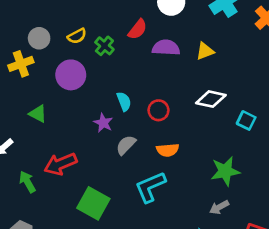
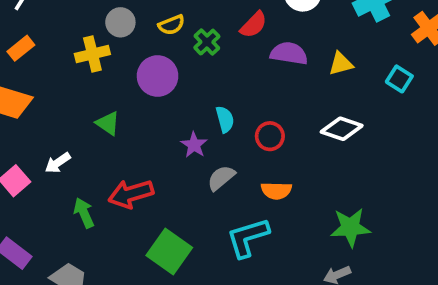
cyan square: (246, 120) -> (399, 79), moved

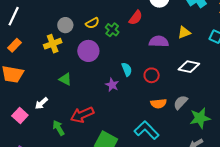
purple semicircle: (289, 53) -> (159, 42), moved
gray semicircle: (221, 178) -> (181, 102), moved
cyan L-shape: (248, 237) -> (147, 130), turned 70

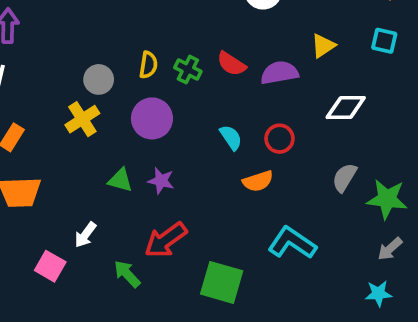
red semicircle: (136, 18) -> (231, 64), moved, turned 98
yellow semicircle: (92, 23) -> (148, 65), turned -40
purple star: (112, 85) -> (161, 181), moved
orange semicircle: (159, 104) -> (258, 181), moved
green star: (200, 118) -> (387, 199), turned 30

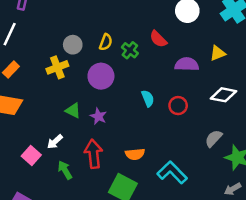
red semicircle: (231, 64) -> (158, 39), moved
orange semicircle: (258, 181) -> (135, 154), moved
white arrow: (85, 235) -> (55, 142), moved
red arrow: (166, 240) -> (94, 154), turned 108
pink square: (50, 266) -> (31, 156), moved

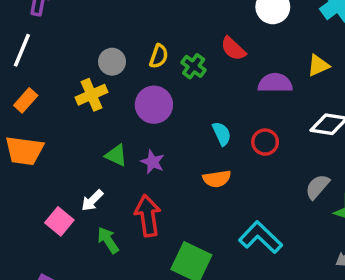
orange semicircle: (135, 154) -> (217, 179), moved

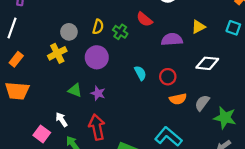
orange semicircle: (217, 179) -> (178, 99), moved
white arrow: (92, 200) -> (62, 120), turned 104

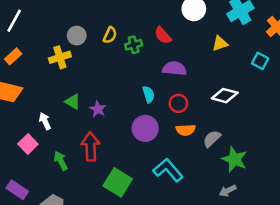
yellow triangle: (198, 27) -> (220, 43), moved
green cross: (120, 32) -> (134, 45), turned 32
purple semicircle: (172, 39) -> (174, 69), moved
purple circle: (97, 57) -> (145, 128), moved
white arrow: (62, 120) -> (45, 121), moved

